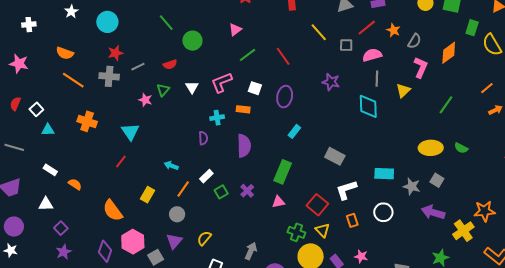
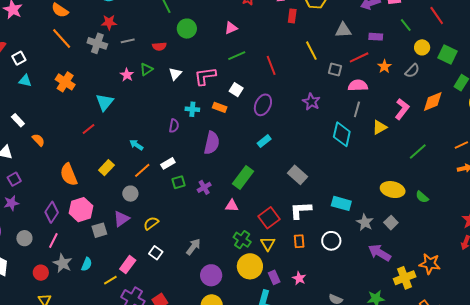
gray semicircle: (414, 41) -> (412, 71), moved

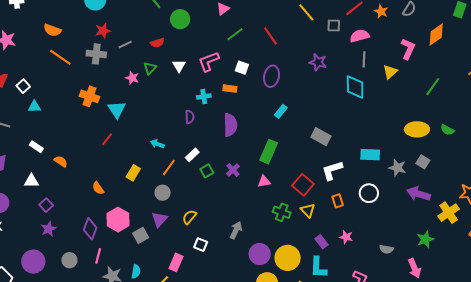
orange cross: (65, 82) -> (89, 96), moved
orange semicircle: (69, 175) -> (98, 188), size x0.6
yellow circle: (250, 266) -> (288, 258), moved

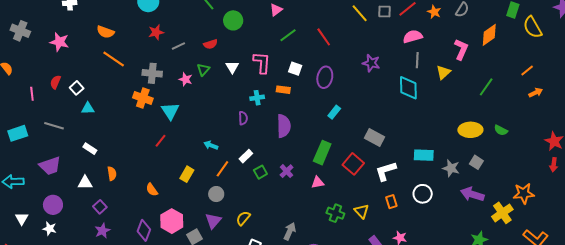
gray square: (334, 26) -> (385, 11), moved
gray cross: (96, 54) -> (152, 73), moved
pink L-shape: (209, 61) -> (262, 63), turned 115
orange semicircle: (61, 161) -> (112, 174), moved, turned 48
red square: (303, 185) -> (353, 164), moved

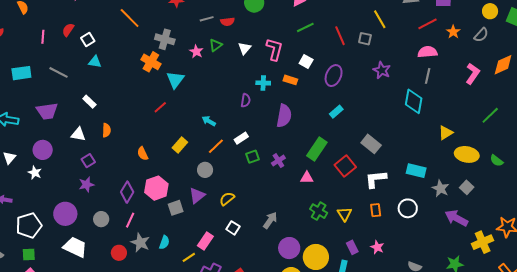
gray square: (385, 11) -> (365, 39), moved
gray line: (178, 46) -> (207, 19), moved
yellow triangle: (443, 72) -> (446, 133), moved

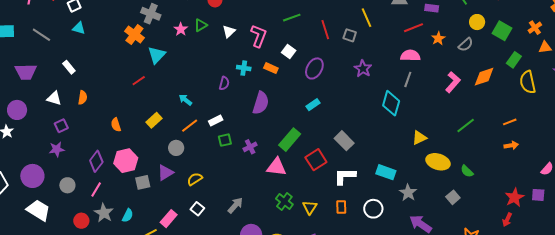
pink triangle: (307, 178) -> (276, 167), size x1.5
gray square: (467, 187) -> (453, 197), moved

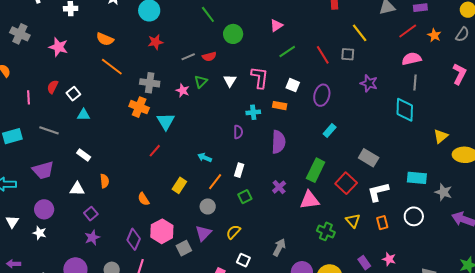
white rectangle: (216, 120) -> (239, 170), turned -32
green square: (225, 140) -> (245, 197), moved
yellow triangle: (310, 207) -> (353, 221), moved

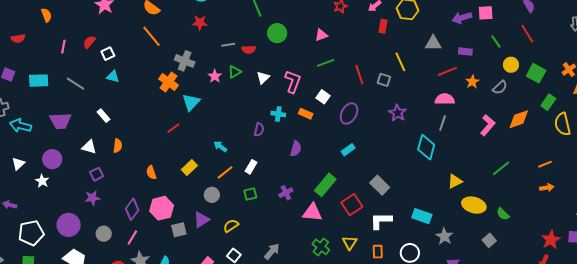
purple semicircle: (278, 142) -> (296, 149), size x0.7

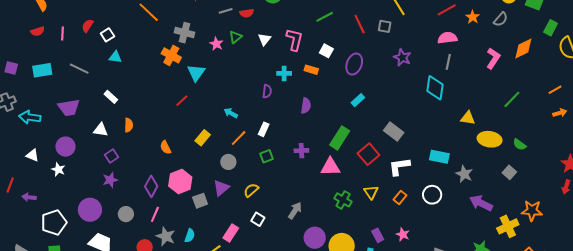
red semicircle: (18, 38) -> (38, 31), moved
white triangle: (18, 164) -> (32, 155), turned -48
yellow triangle: (455, 181) -> (468, 118), turned 42
purple cross: (286, 193) -> (301, 151), turned 32
orange rectangle: (378, 252) -> (400, 197), turned 48

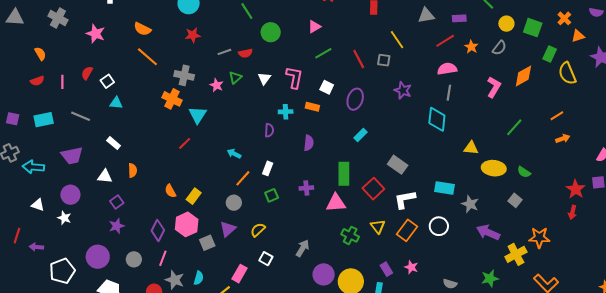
yellow rectangle: (203, 138) -> (194, 196), moved
green rectangle: (340, 138) -> (344, 174), turned -30
orange rectangle: (400, 197) -> (407, 230), size x1.5

